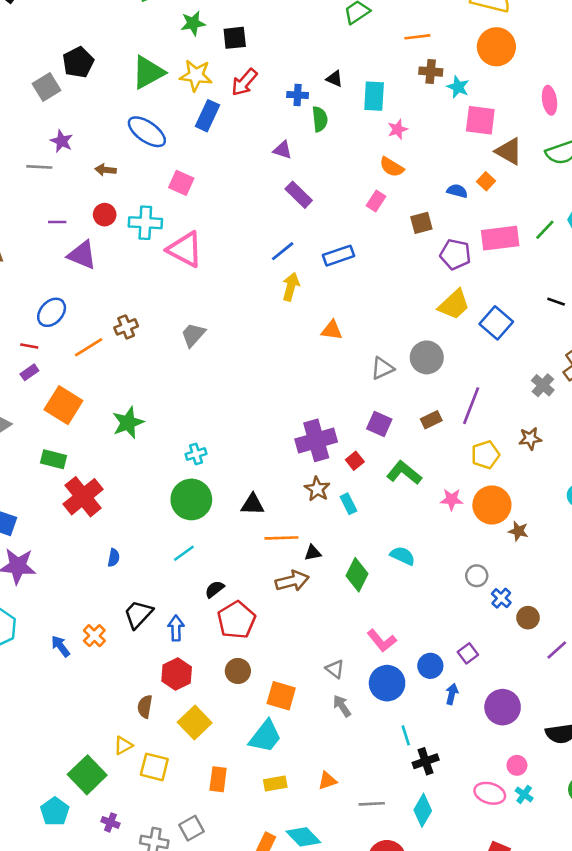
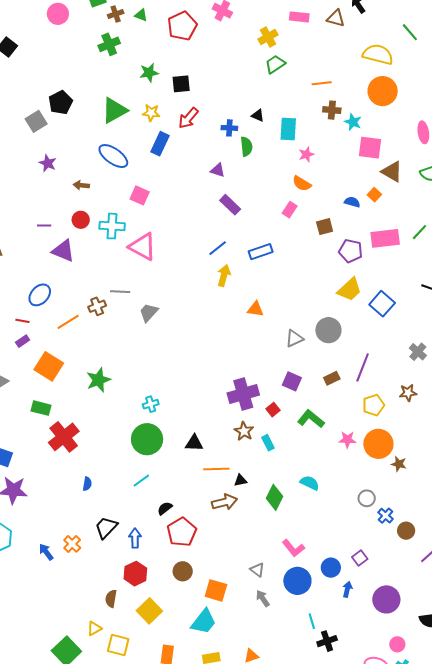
yellow star: (196, 75) -> (151, 113), size x0.7
gray line: (39, 167) -> (120, 292), moved

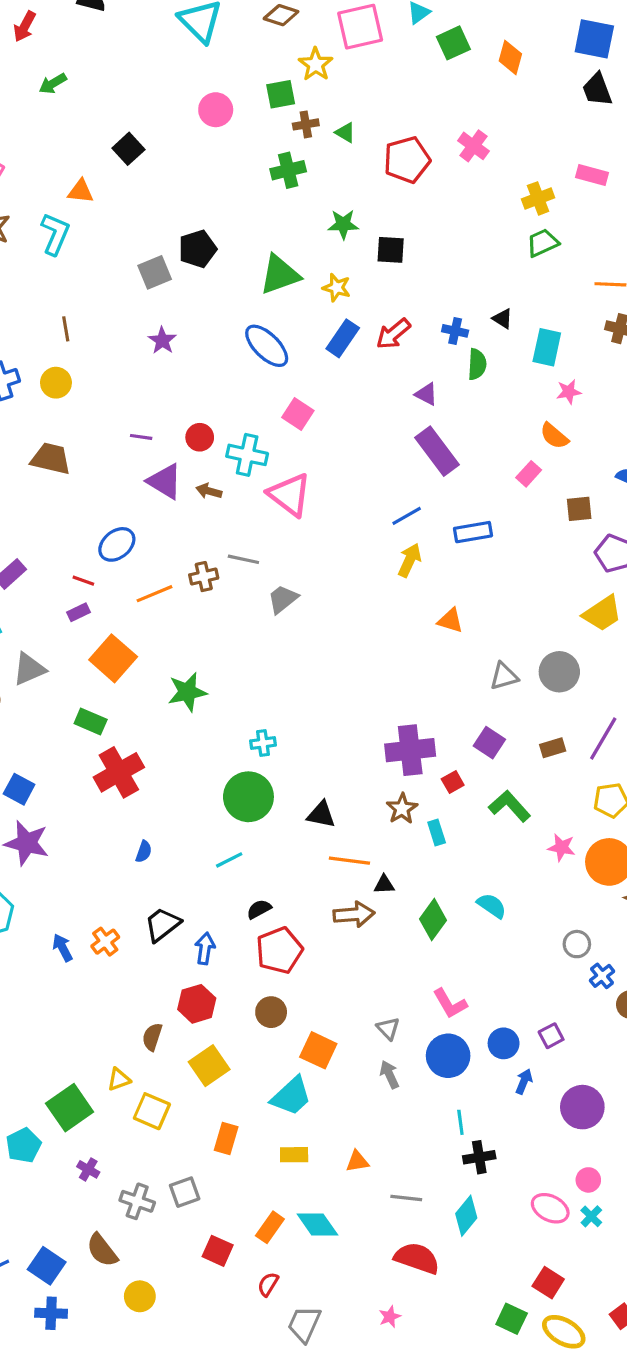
red arrow: (188, 118) -> (393, 334), moved
brown arrow: (81, 185) -> (209, 491), moved
purple rectangle: (230, 205) -> (437, 451), size x1.4

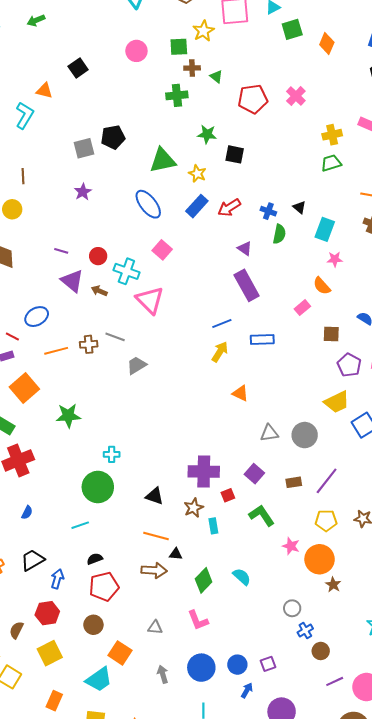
black triangle: (321, 815) -> (155, 496), moved
pink L-shape: (450, 1004) -> (198, 620), moved
gray triangle: (388, 1029) -> (155, 627), moved, turned -49

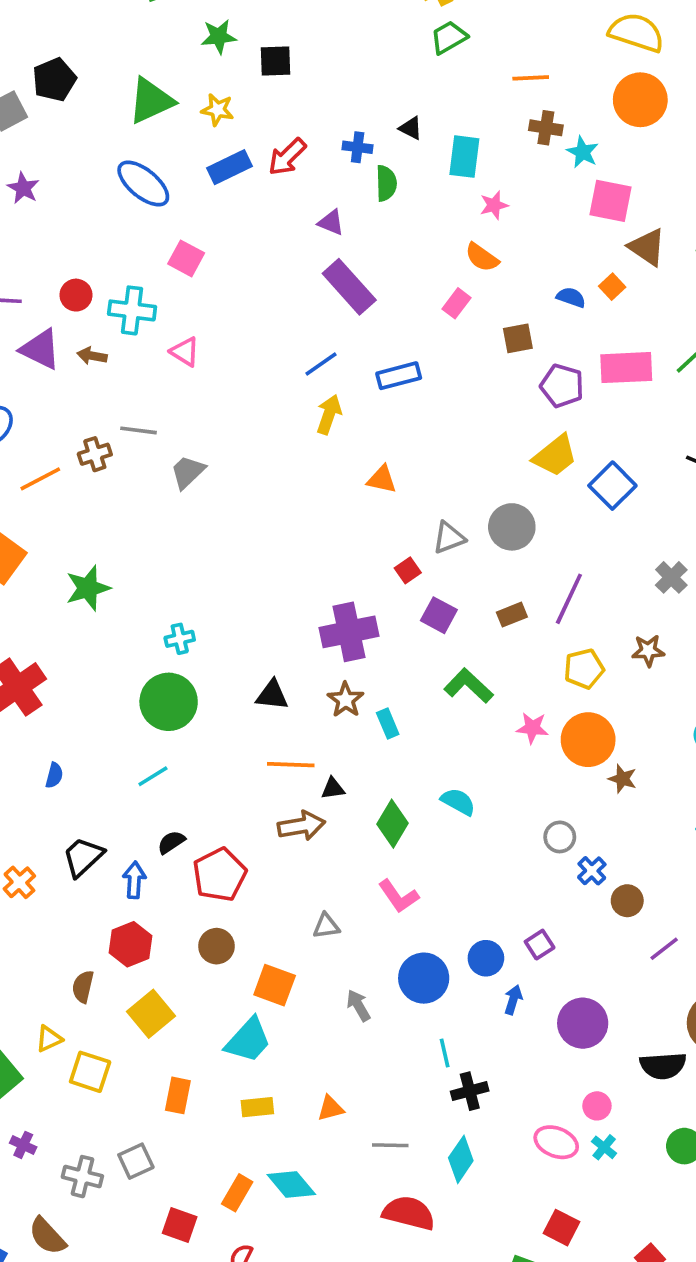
blue rectangle: (197, 206) -> (230, 167), turned 35
pink triangle: (150, 300) -> (185, 352), size x0.6
red square: (228, 495) -> (408, 570), moved
black semicircle: (95, 559) -> (171, 842), moved

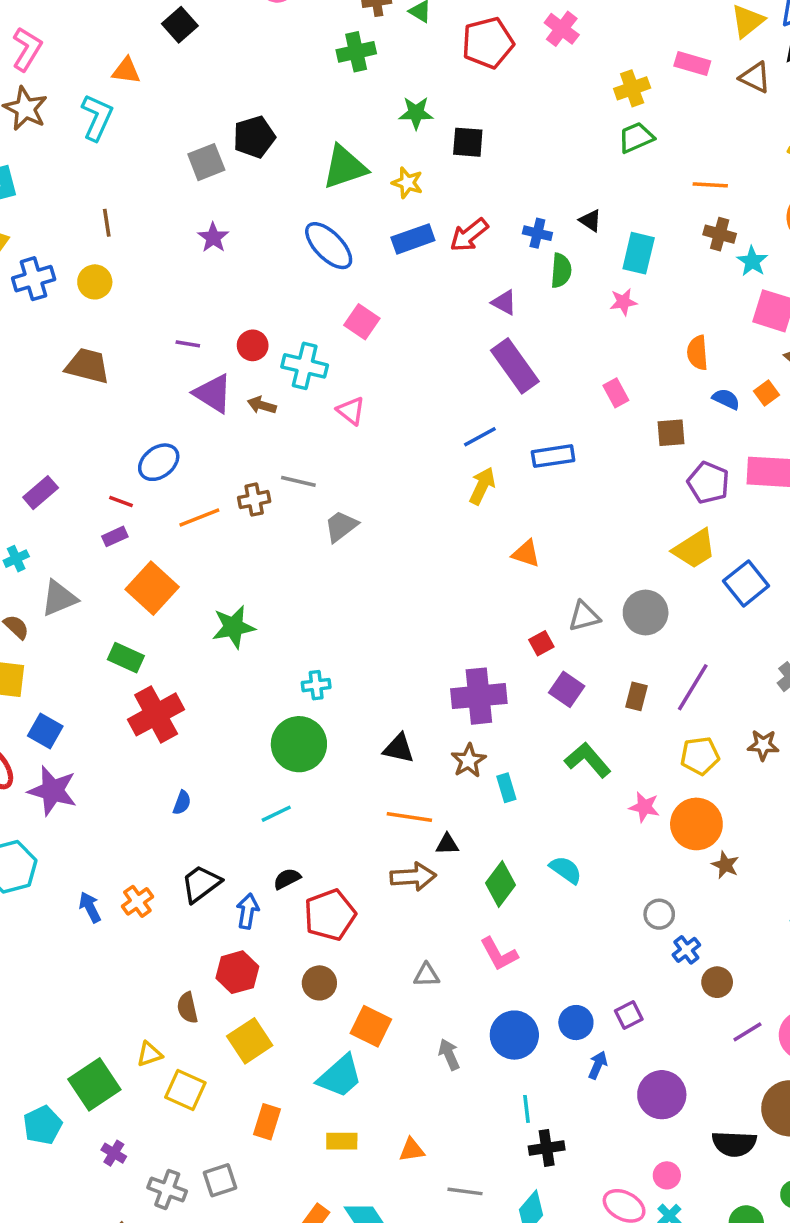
pink star: (494, 205) -> (623, 302), moved
orange semicircle: (482, 257) -> (697, 353), moved, turned 44
pink rectangle: (457, 303) -> (616, 393), turned -72
brown rectangle: (512, 615) -> (636, 696), turned -60
brown semicircle: (83, 987) -> (187, 1008), turned -32

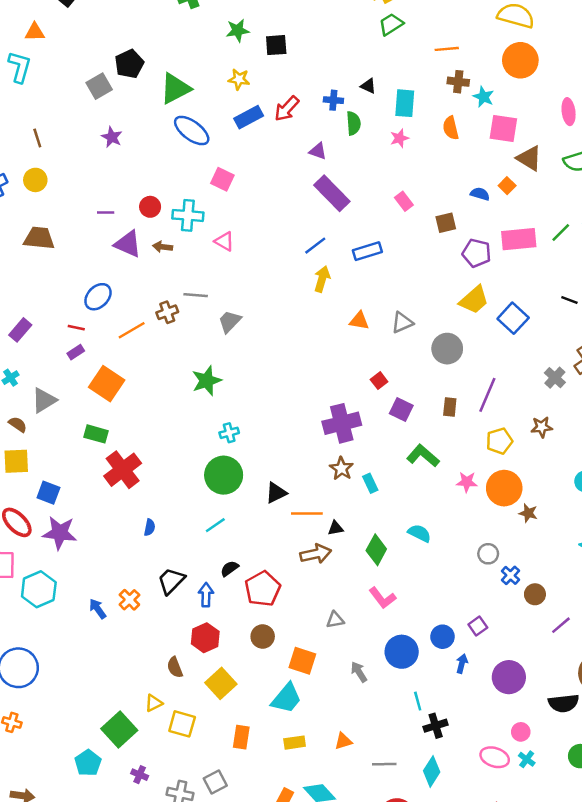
green triangle: (345, 167) -> (175, 89), moved
orange semicircle: (697, 353) -> (451, 128), moved
gray triangle: (584, 616) -> (402, 323), moved
green star: (233, 627) -> (207, 381), moved
black triangle: (399, 748) -> (276, 493), moved, turned -30

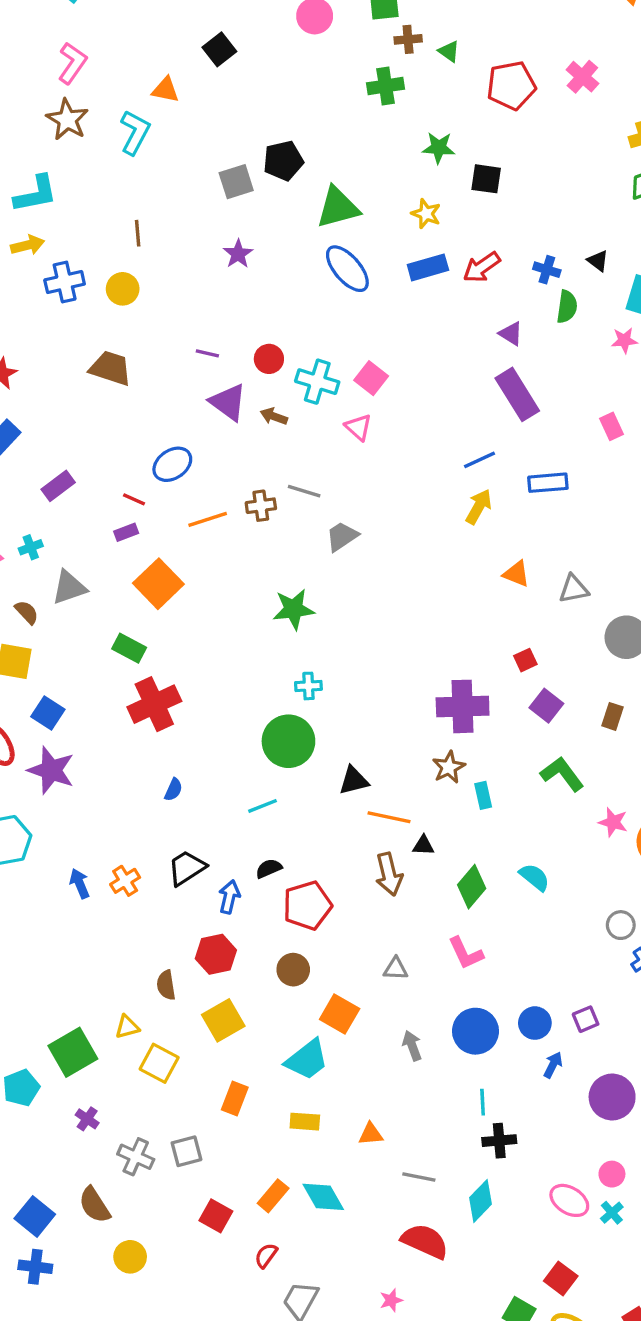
pink square: (222, 179) -> (371, 378), moved
brown arrow: (316, 554) -> (389, 874), turned 76

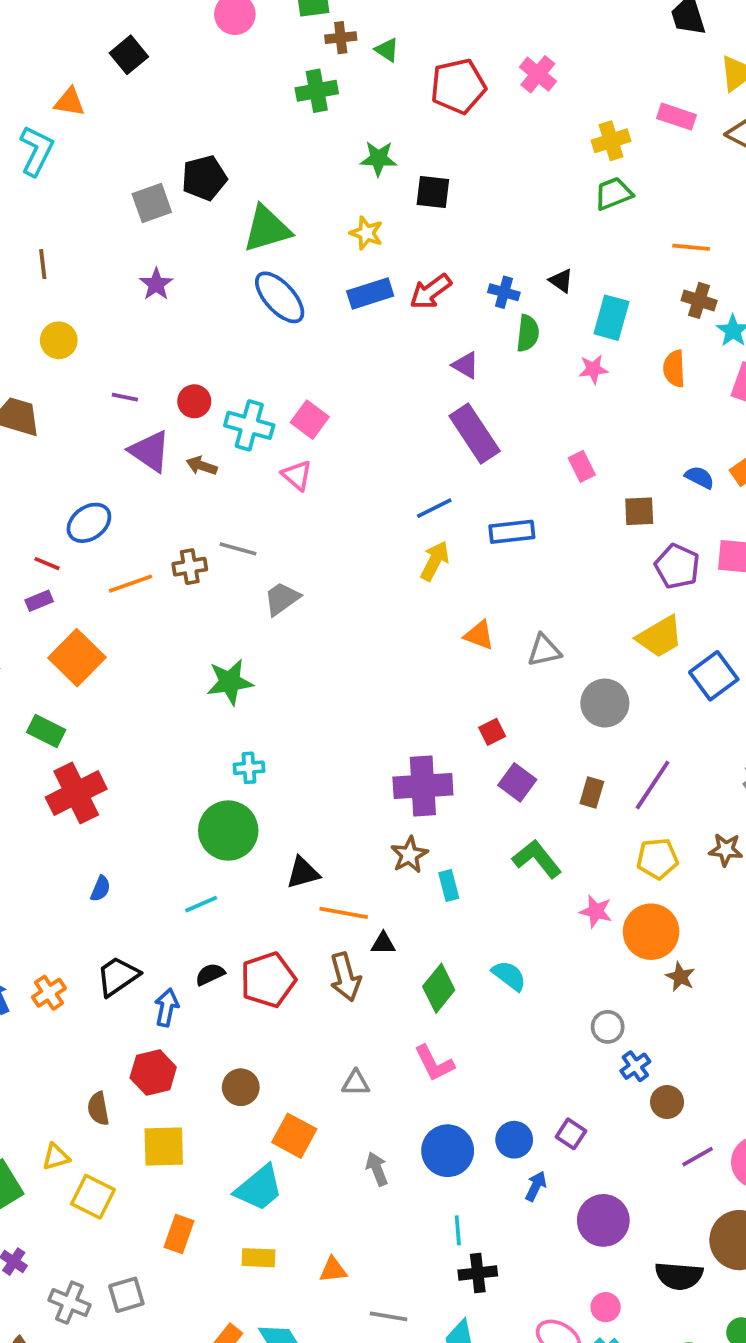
yellow circle: (123, 289) -> (59, 340), moved
red pentagon: (307, 905) -> (268, 980), moved
purple square: (586, 1019) -> (571, 1134), turned -32
yellow square: (223, 1020) -> (164, 1147), turned 30

